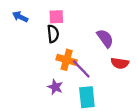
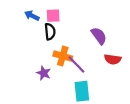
blue arrow: (20, 17) -> (32, 16), moved
purple star: (55, 87) -> (44, 73), moved

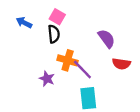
blue arrow: (32, 16) -> (24, 23), moved
pink square: (53, 16) -> (57, 17), turned 32

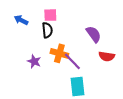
pink square: (57, 17) -> (50, 15), turned -32
purple star: (47, 79) -> (34, 61), moved

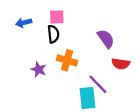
blue arrow: (21, 20) -> (24, 23), turned -40
purple line: (72, 61) -> (98, 84), moved

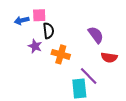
pink square: (57, 17) -> (39, 15), moved
purple star: (39, 69) -> (35, 46), moved

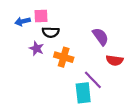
black semicircle: (48, 31) -> (51, 32), turned 98

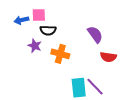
purple line: (93, 80) -> (95, 87), moved

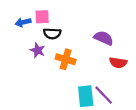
purple semicircle: (95, 34) -> (104, 38), turned -30

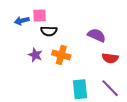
purple star: (38, 50) -> (35, 55), moved
purple line: (104, 95) -> (110, 88), moved

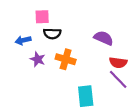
blue arrow: (22, 21) -> (23, 40), moved
purple line: (110, 88) -> (118, 79), moved

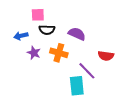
purple semicircle: (104, 38) -> (77, 34), moved
purple line: (118, 79) -> (87, 71), moved

